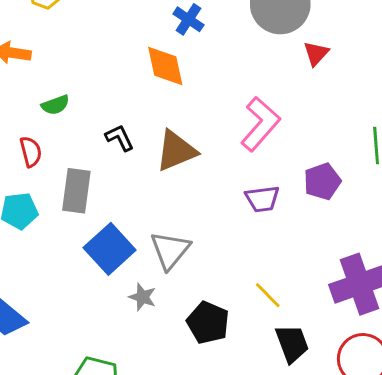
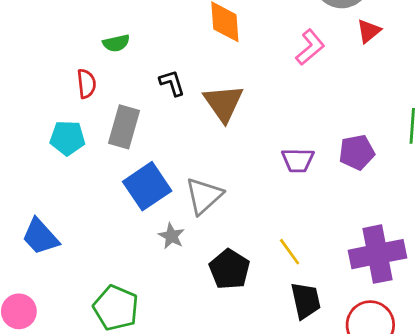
pink L-shape: (260, 124) -> (310, 47), moved, size x0.7
brown triangle: (176, 151) -> (223, 103), turned -51

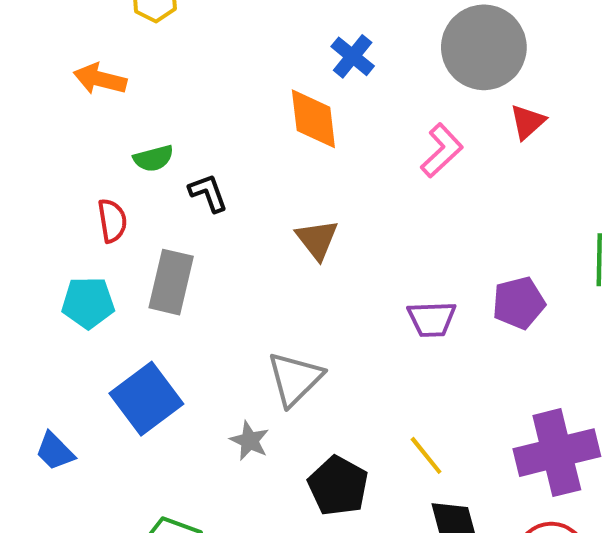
black L-shape: (172, 83) -> (208, 193), moved
brown triangle: (223, 103) -> (317, 239), size x0.7
blue square: (147, 186) -> (146, 399), moved
blue trapezoid: (40, 237) -> (55, 451), size x0.7

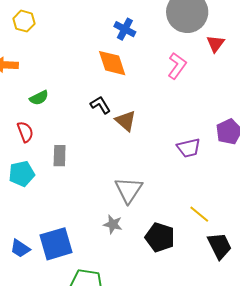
black L-shape: (208, 193) -> (100, 105), moved
gray rectangle: (171, 282) -> (60, 156), size x0.7
blue square: (146, 399) -> (56, 244), moved, turned 32

